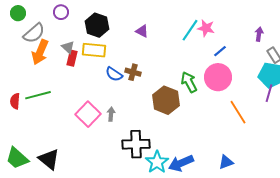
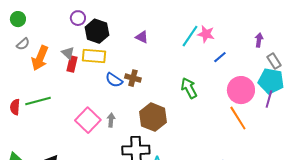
purple circle: (61, 12) -> (78, 18), moved
gray semicircle: (34, 33) -> (23, 44), moved, size x0.6
pink circle: (218, 77) -> (241, 90), moved
brown hexagon: (166, 100) -> (153, 117), moved

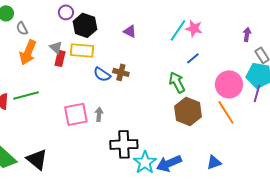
gray semicircle: (23, 44) -> (22, 28), moved, turned 104
blue line: (220, 57) -> (193, 58), moved
brown hexagon: (153, 117) -> (188, 111), moved
pink square: (88, 120) -> (76, 114), turned 35

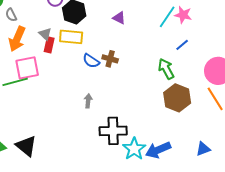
pink square: (76, 114) -> (27, 68), moved

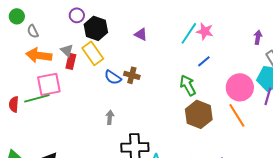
yellow rectangle: (71, 37) -> (93, 53), turned 50
orange arrow: (17, 39) -> (39, 55), turned 75

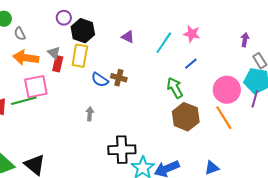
cyan line: (189, 33) -> (164, 43), moved
yellow rectangle: (93, 53) -> (80, 56), turned 45
gray arrow: (110, 117) -> (90, 114), moved

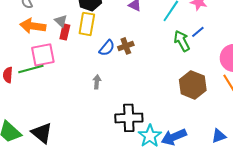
brown cross: (119, 78) -> (126, 46), turned -35
blue semicircle: (100, 80) -> (107, 48), turned -84
green arrow: (175, 88) -> (182, 41), moved

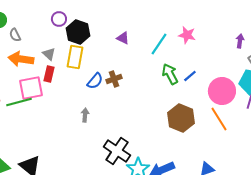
red rectangle: (65, 32) -> (49, 74), moved
blue line: (198, 32) -> (190, 76), moved
black cross: (129, 118) -> (117, 151), turned 36

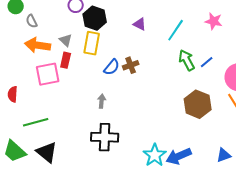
pink star: (187, 35) -> (214, 21), moved
green line: (19, 102) -> (36, 122), moved
black cross: (117, 151) -> (105, 137), moved, turned -32

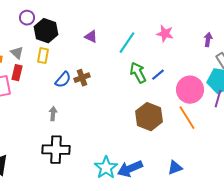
yellow rectangle: (92, 43) -> (43, 56), size x0.7

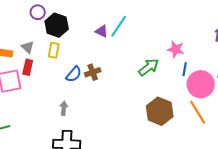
pink star: (165, 34) -> (176, 49), moved
cyan line: (127, 43) -> (119, 26), moved
green arrow: (138, 73) -> (149, 67), turned 80
blue line: (158, 75) -> (185, 69), moved, turned -40

